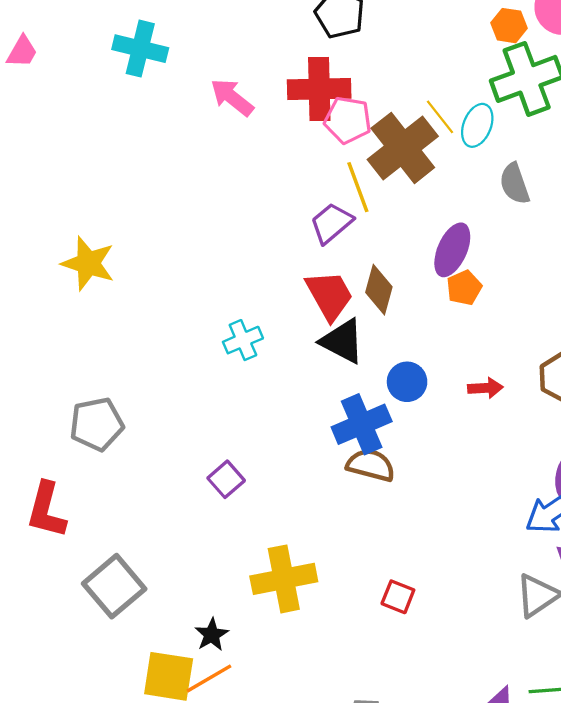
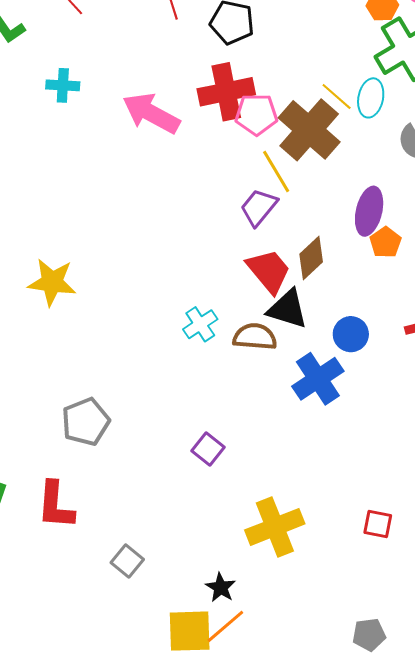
cyan cross: (140, 49) -> (63, 85), size x0.7
pink arrow: (232, 97) -> (151, 113), size x1.4
brown diamond: (379, 290) -> (311, 258), turned 42
brown semicircle: (371, 465) -> (255, 337), moved
gray square: (114, 586) -> (127, 561), size x0.6

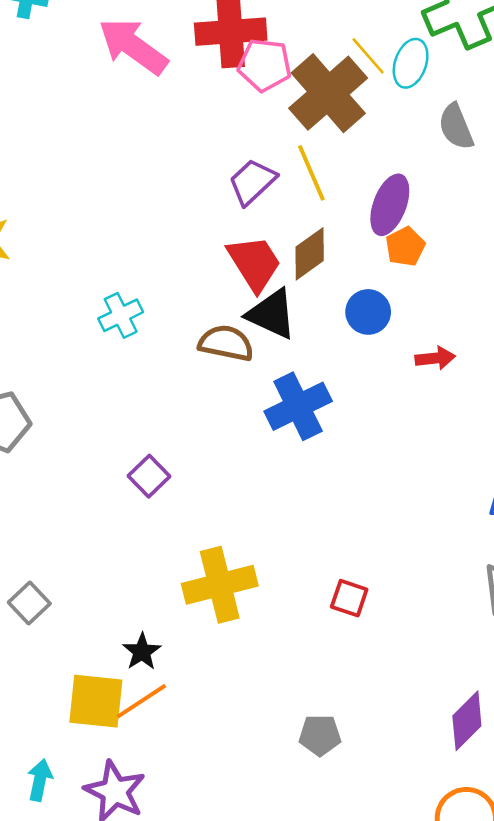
yellow line: (276, 171) -> (311, 173), moved
cyan cross: (200, 324) -> (121, 315), moved
blue circle: (351, 334) -> (368, 312), moved

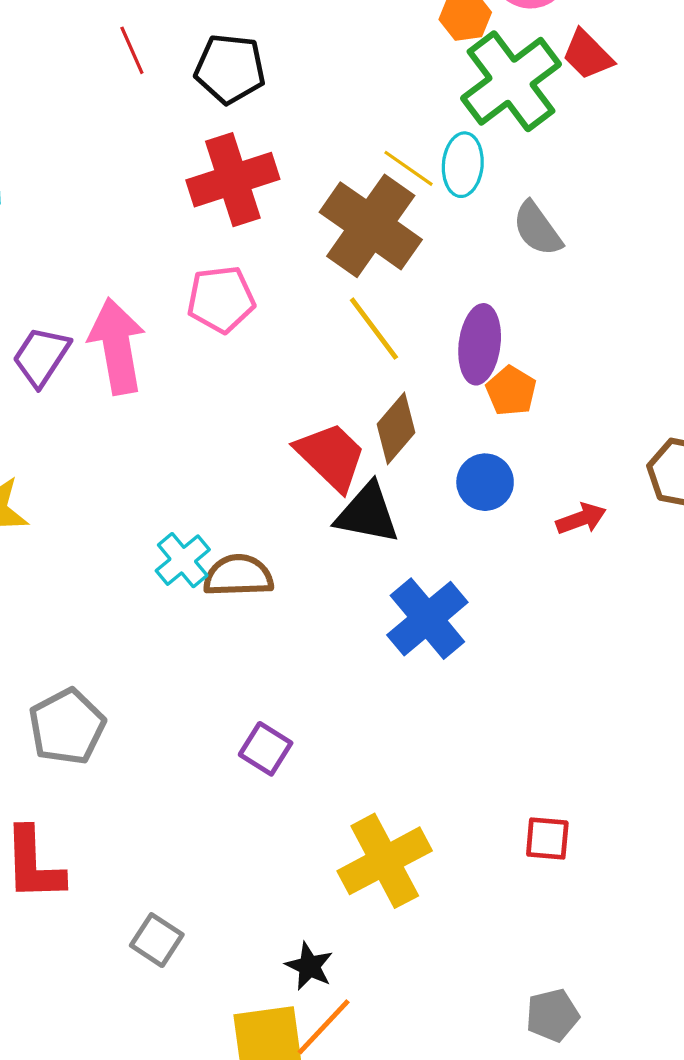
pink arrow: (133, 46) -> (117, 346), moved, turned 58
pink pentagon: (265, 65) -> (221, 299), moved
purple trapezoid: (252, 182) -> (41, 356), moved
brown semicircle: (226, 343) -> (238, 576), moved

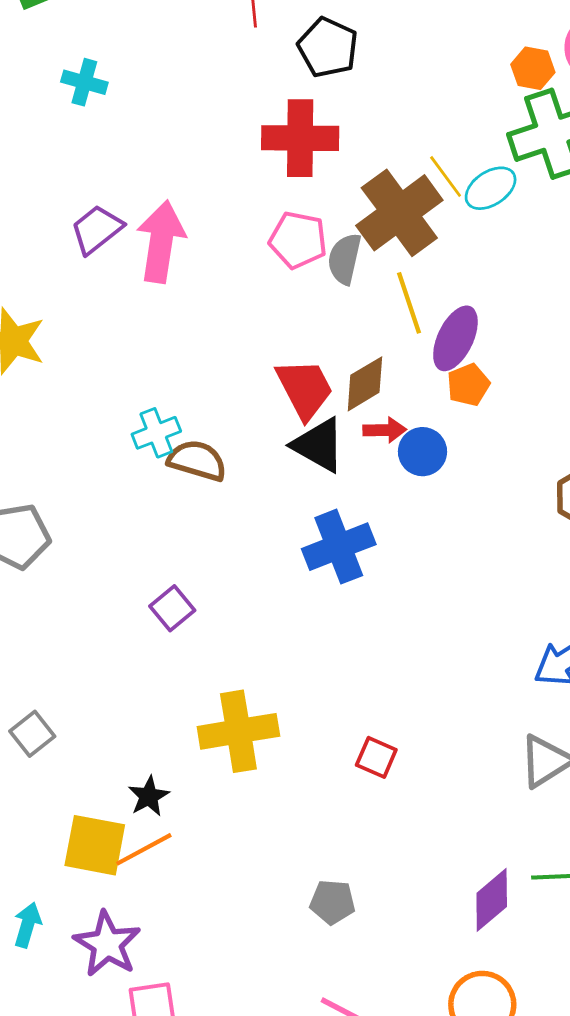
cyan ellipse: (463, 165) -> (491, 188), turned 33
gray semicircle: (537, 229) -> (345, 259), moved, turned 30
pink pentagon: (221, 299) -> (298, 240), moved
yellow line: (374, 329) -> (409, 303), moved
red arrow: (581, 519) -> (385, 430), moved

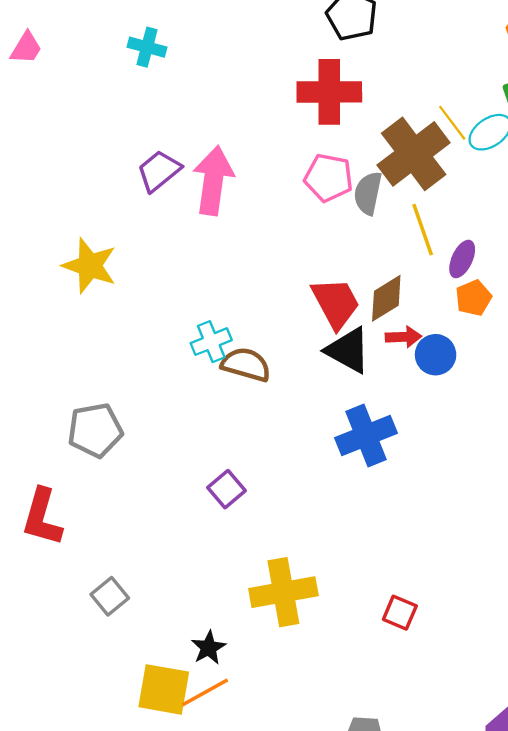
purple ellipse: (455, 338) -> (462, 259), size x0.7

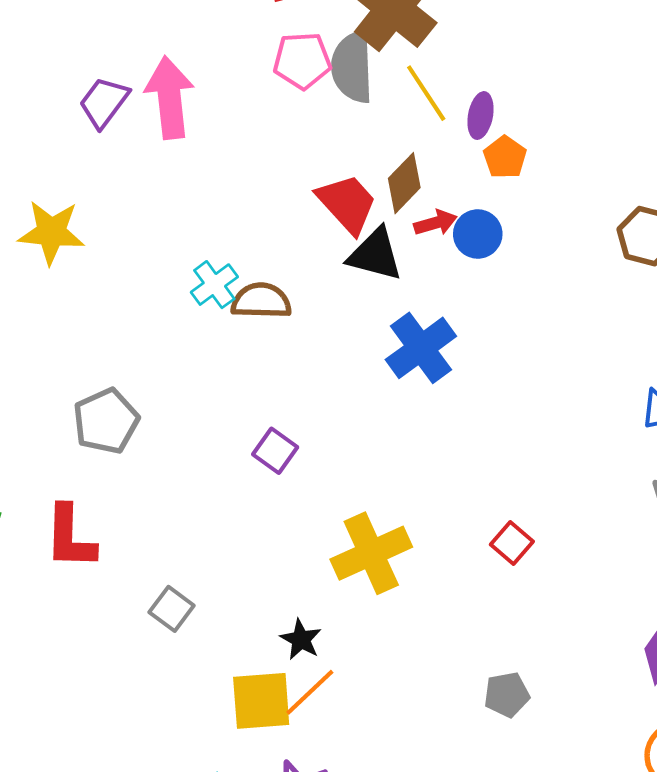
gray semicircle: (368, 193) -> (352, 67), size x1.4
red square: (400, 613) -> (512, 543), turned 32

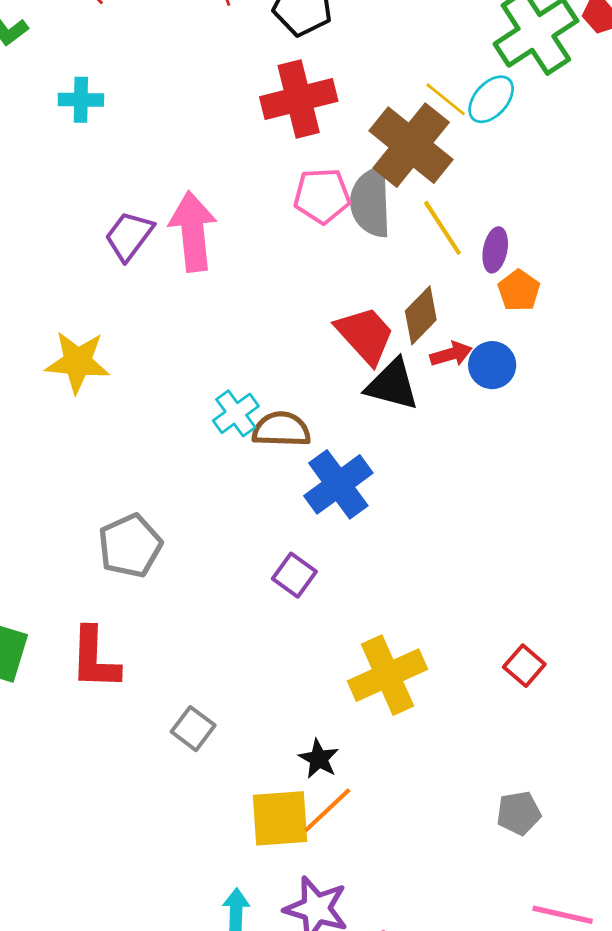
blue cross: (421, 348) -> (338, 484), moved

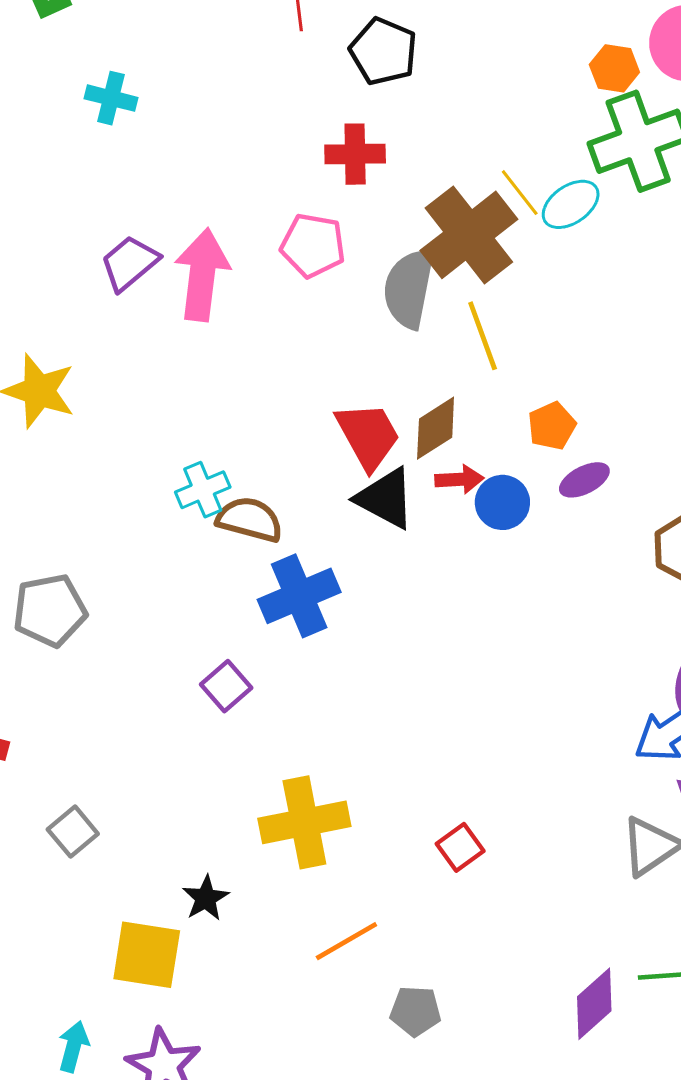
red cross: (299, 99) -> (355, 154), size x0.7
pink pentagon: (322, 196) -> (313, 245), moved
purple ellipse: (495, 250) -> (584, 480), moved, turned 39
orange line: (327, 810) -> (346, 941), moved

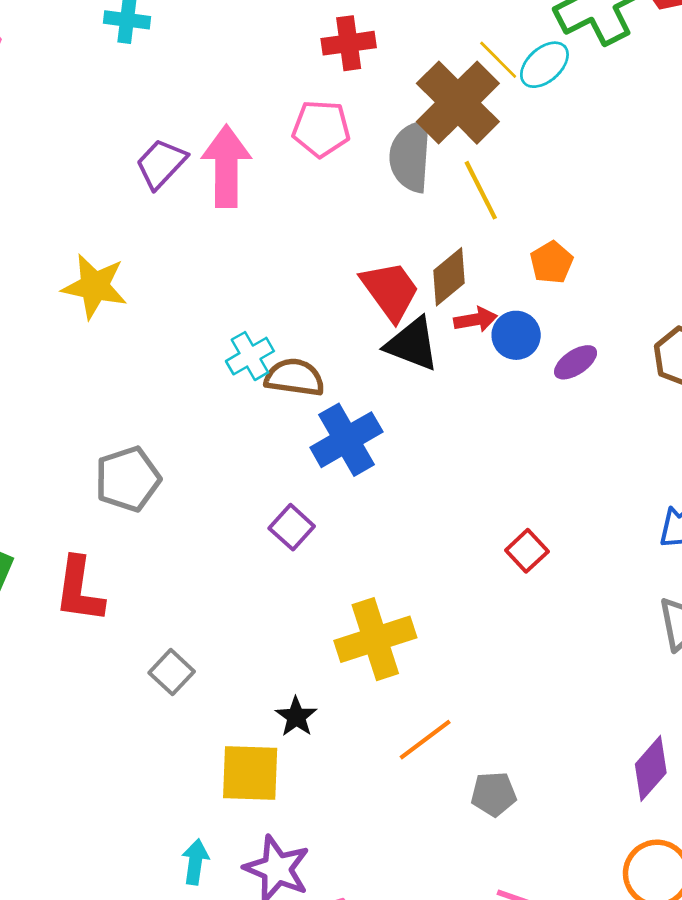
purple ellipse: (584, 480) -> (576, 362), moved
red square: (460, 847) -> (527, 551), moved

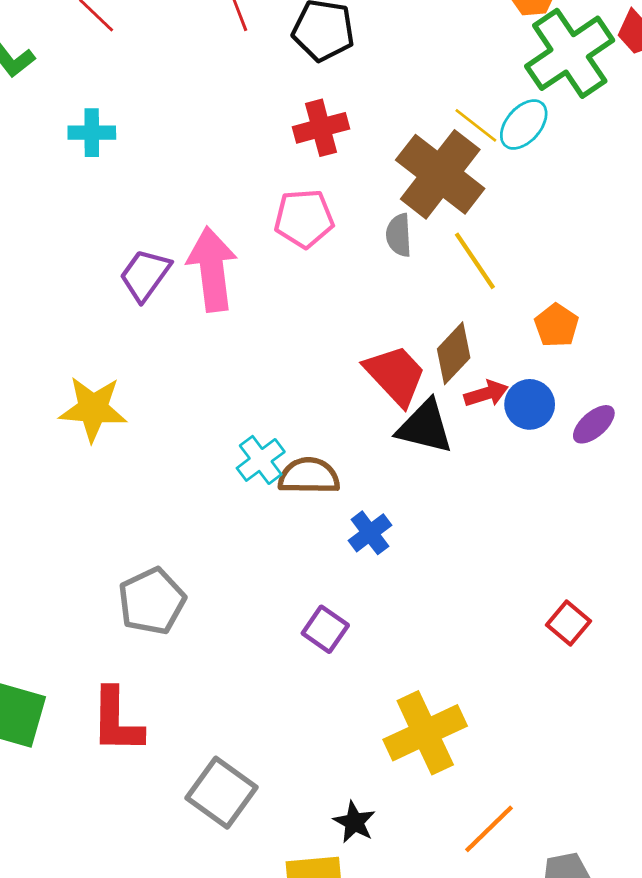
gray semicircle: (411, 156) -> (399, 235), size x0.6
blue cross: (346, 440) -> (370, 533), size x0.6
gray square: (172, 672) -> (222, 793), size x1.5

